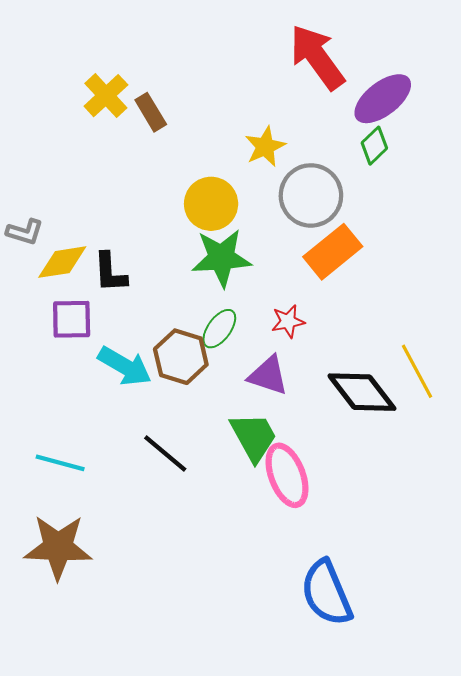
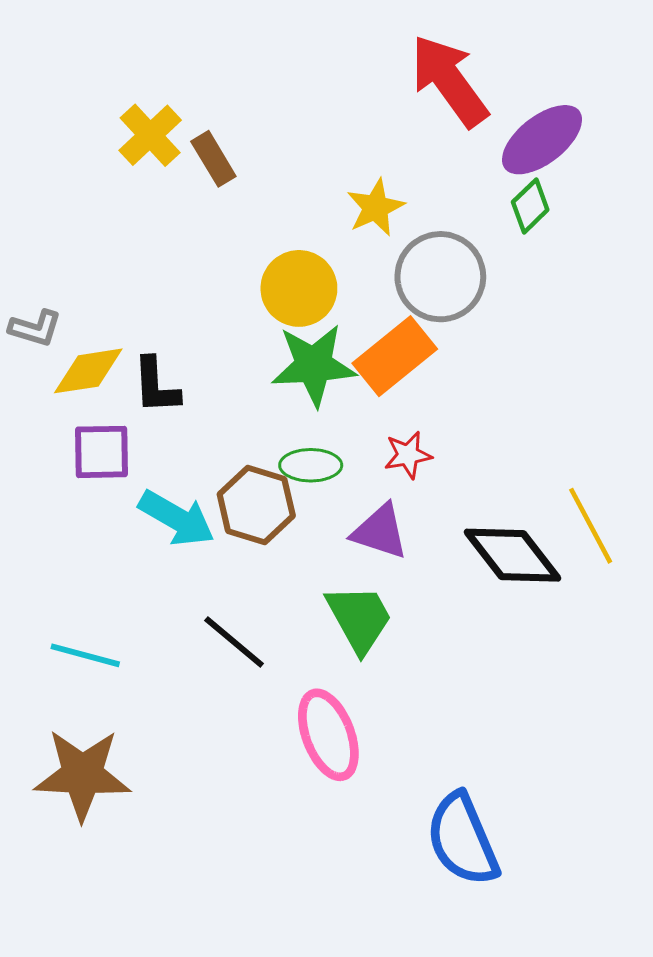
orange rectangle: (333, 252) -> (395, 356), moved
green ellipse: (219, 329) -> (311, 465), turned 54
pink ellipse: (287, 475) -> (328, 735), moved

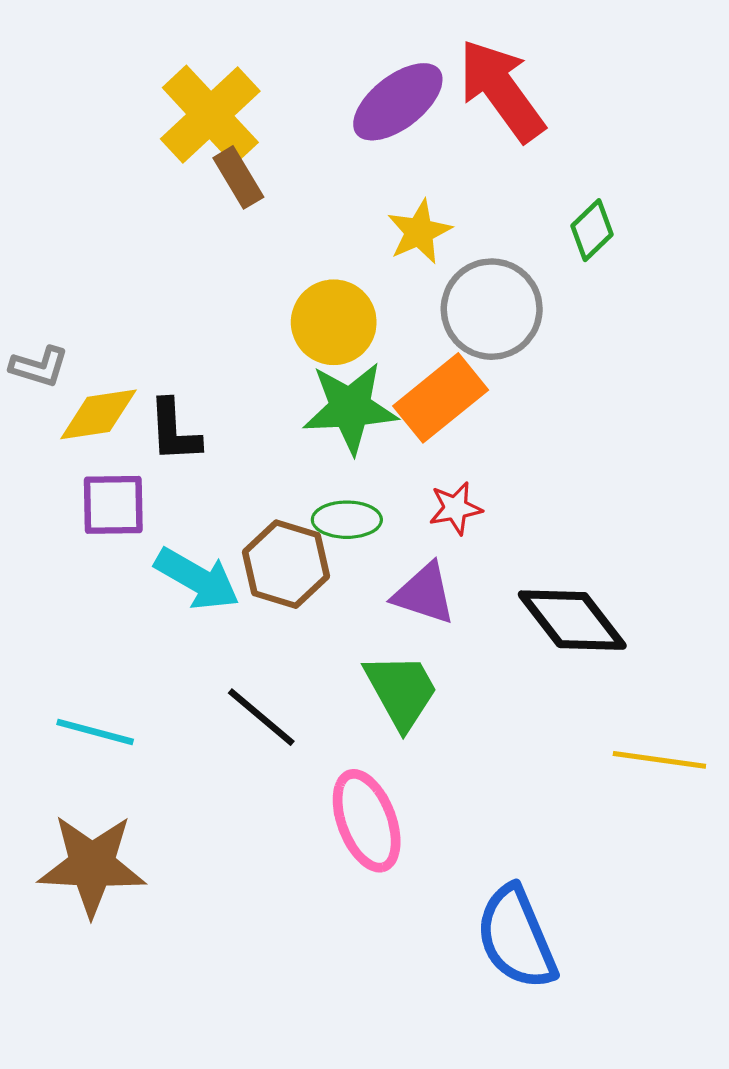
yellow cross: (150, 135) -> (210, 115), moved, size x1.4
purple ellipse: (542, 140) -> (398, 102), moved
yellow line: (591, 526) -> (659, 760), moved, turned -54

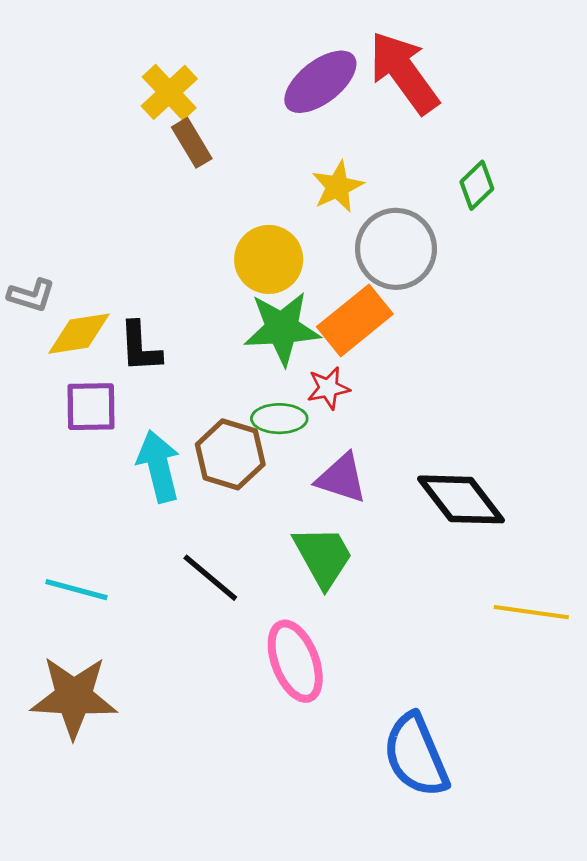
yellow cross: (210, 115) -> (169, 92), size x0.7
red star: (455, 508) -> (328, 388), moved
cyan arrow: (197, 579) -> (159, 466), turned -134

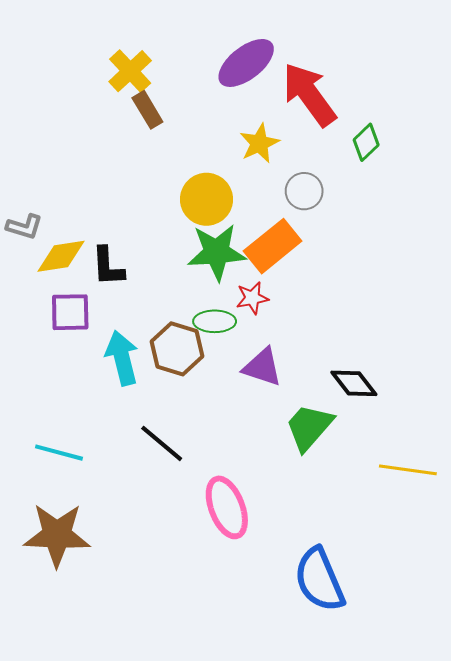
red arrow: (404, 73) -> (309, 95), moved
gray circle: (396, 249) -> (304, 191), size x0.6
black diamond: (461, 499) -> (354, 383), size x0.7
green trapezoid: (323, 556) -> (309, 427), moved, turned -110

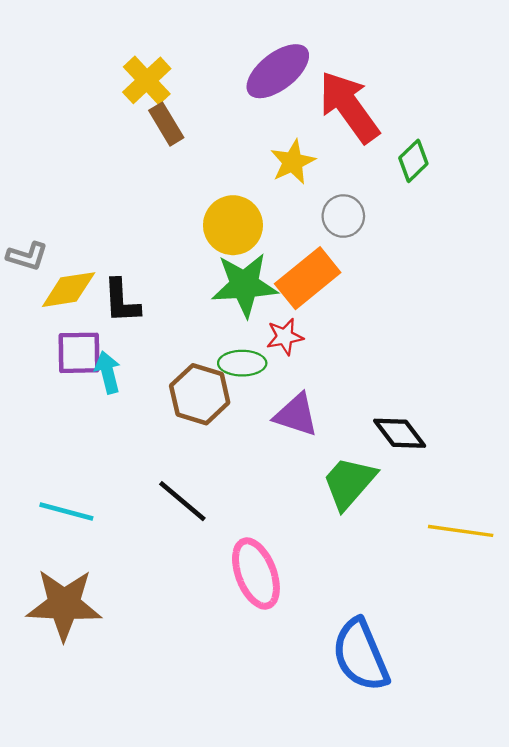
cyan arrow: (122, 358) -> (108, 372), moved, size x0.7

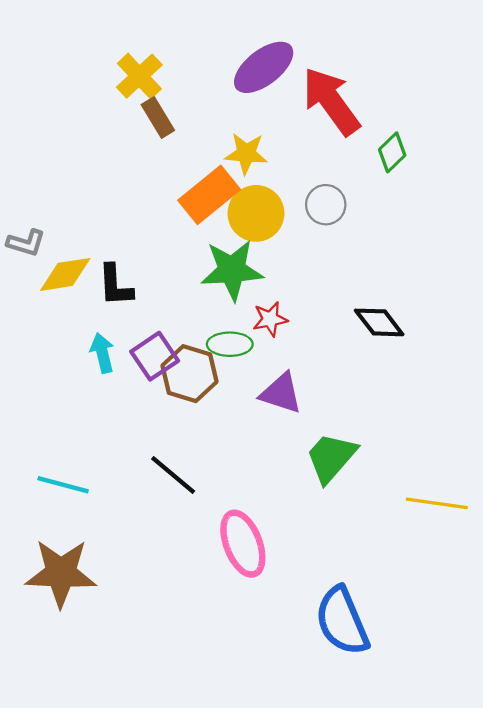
yellow star: (293, 162) -> (246, 153), moved, turned 30
yellow circle: (233, 225) -> (256, 213), moved
orange rectangle: (308, 278) -> (209, 195), moved
purple square: (79, 353) -> (155, 356), moved, turned -33
black diamond: (400, 433) -> (379, 322), moved

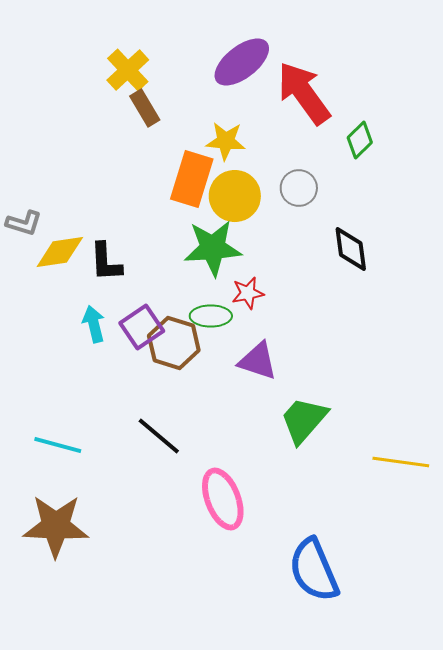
orange rectangle: (209, 195) -> (192, 179), turned -34
black diamond: (379, 322) -> (351, 249), moved, turned 30

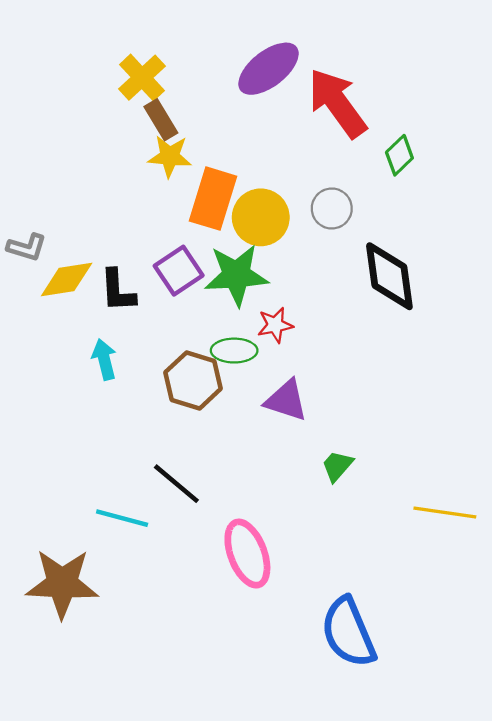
yellow star: (226, 141) -> (170, 156), moved
black diamond: (351, 249) -> (389, 276), size x1.4
purple square: (142, 327) -> (179, 271), moved
green trapezoid: (304, 420) -> (337, 466), size x0.6
cyan line: (58, 445) -> (122, 518), moved

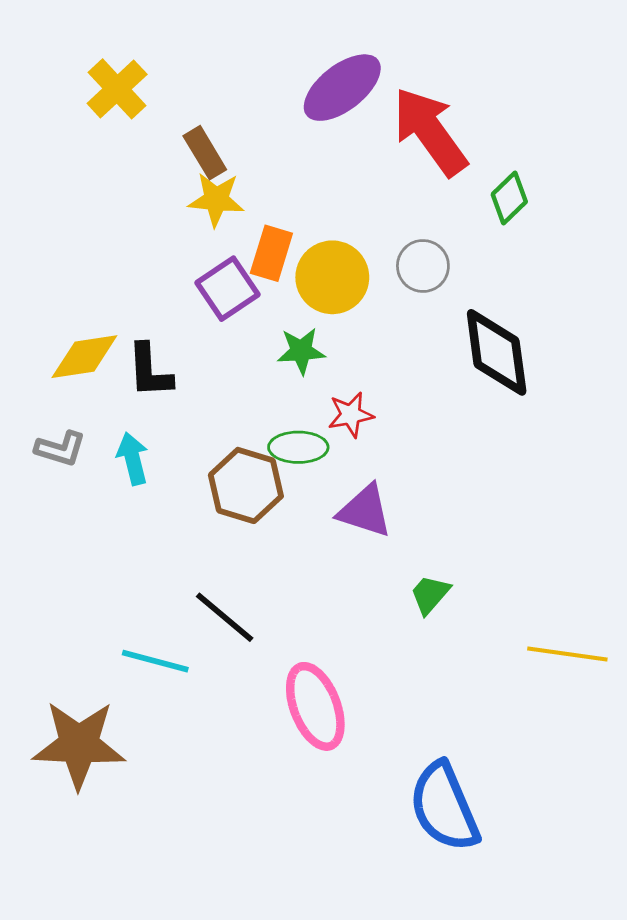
yellow cross: (142, 78) -> (117, 89), moved
orange rectangle: (213, 199) -> (271, 253), size x0.7
gray L-shape: (27, 247) -> (60, 449), moved
purple square: (179, 271) -> (228, 289), moved
green star: (236, 275) -> (301, 351), size x0.6

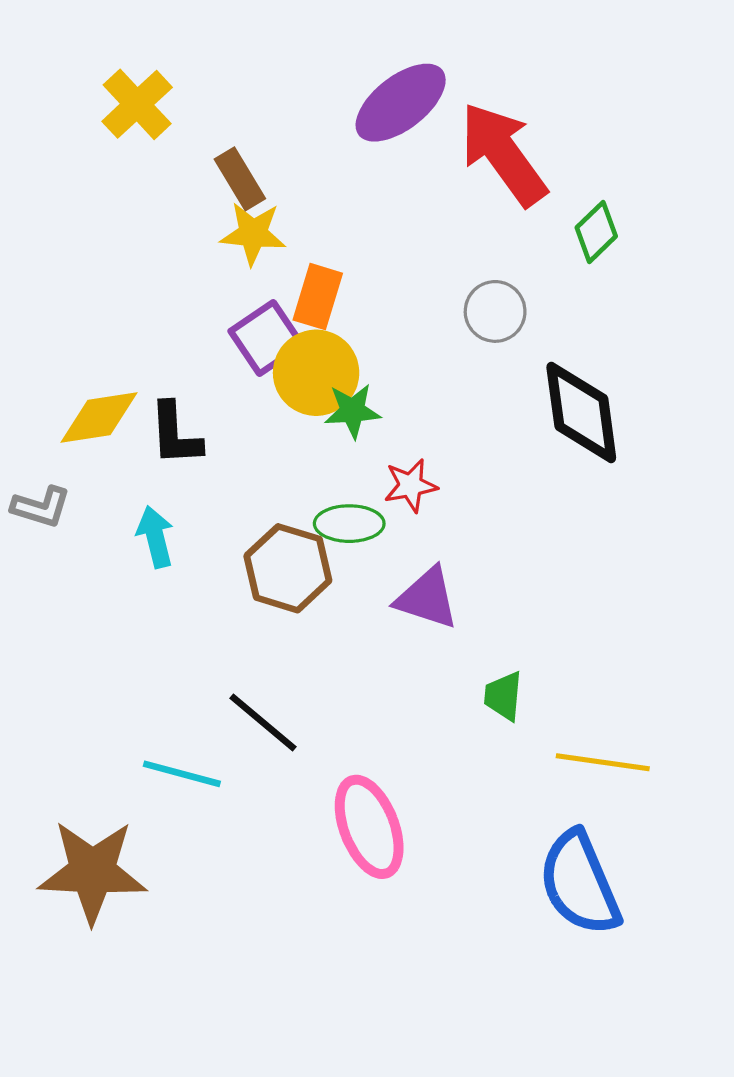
yellow circle: (332, 277) -> (316, 373), moved
gray L-shape: (60, 449) -> (41, 507), moved
green trapezoid: (430, 595) -> (503, 696), turned -36
yellow line: (567, 654) -> (603, 762), moved
blue semicircle: (444, 807) -> (580, 883), moved

